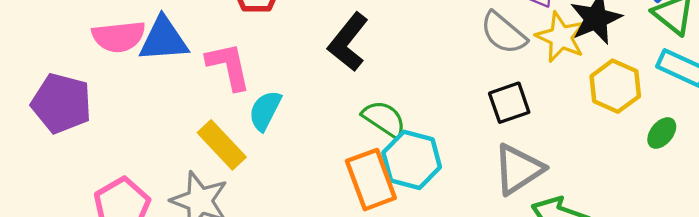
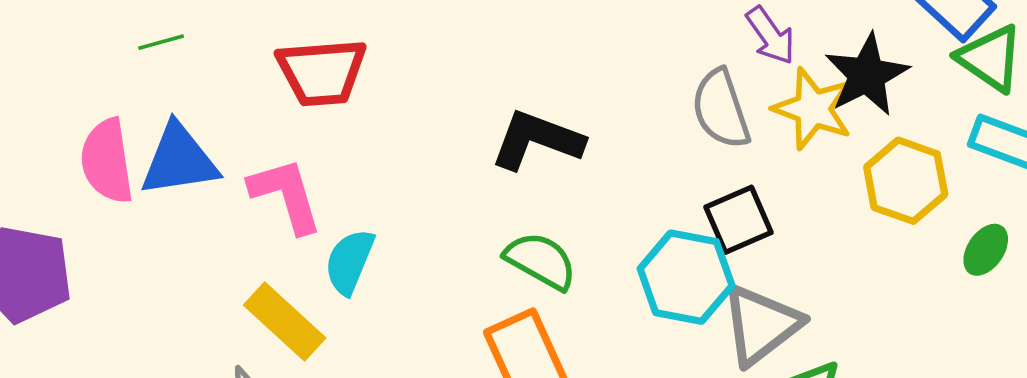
gray semicircle: (503, 33) -> (721, 109), turned 36
pink semicircle: (119, 37) -> (107, 161), turned 92
black L-shape: (348, 42) -> (537, 140), moved, turned 76
cyan hexagon: (412, 160) -> (686, 277), moved

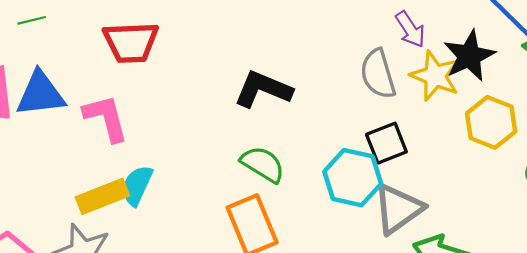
cyan semicircle: (350, 262) -> (137, 185), moved
yellow rectangle: (285, 322) -> (102, 196), turned -66

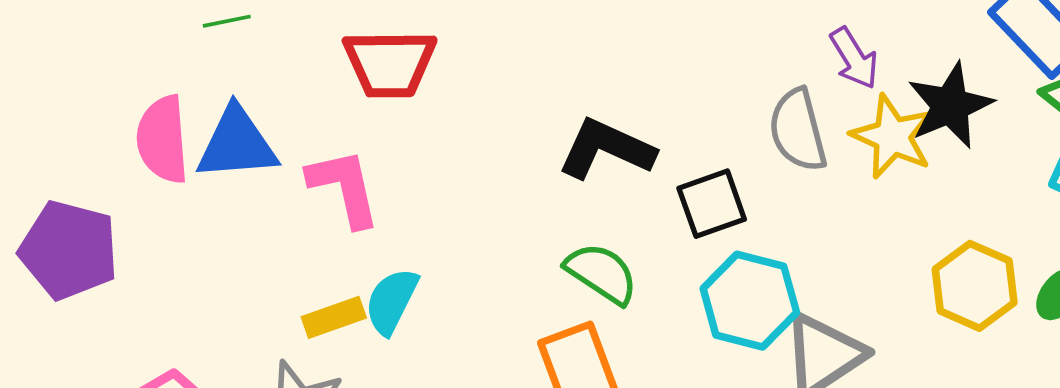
yellow hexagon: (491, 122) -> (975, 286), moved
black square: (386, 143) -> (712, 204), moved
yellow rectangle: (102, 196) -> (334, 317), size x0.7

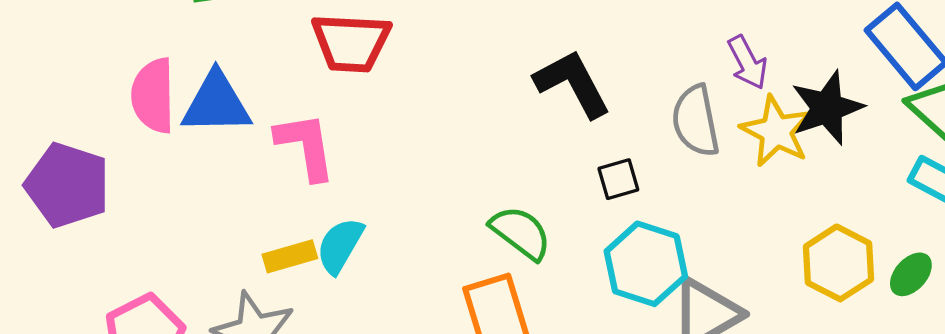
black L-shape: (606, 149) -> (573, 84), moved, turned 34
black square: (712, 204) -> (618, 179), size x0.7

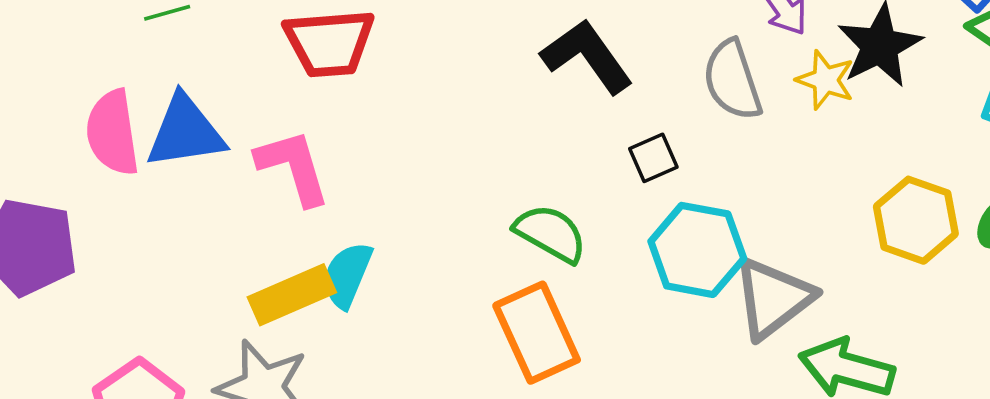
yellow star: (776, 131) -> (825, 80), size x0.7
yellow rectangle: (290, 256) -> (292, 295), size x1.4

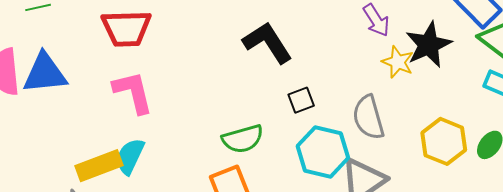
gray semicircle: (732, 80) -> (368, 117), moved
pink L-shape: (293, 167) -> (133, 92), moved
green semicircle: (550, 233) -> (243, 139), turned 132

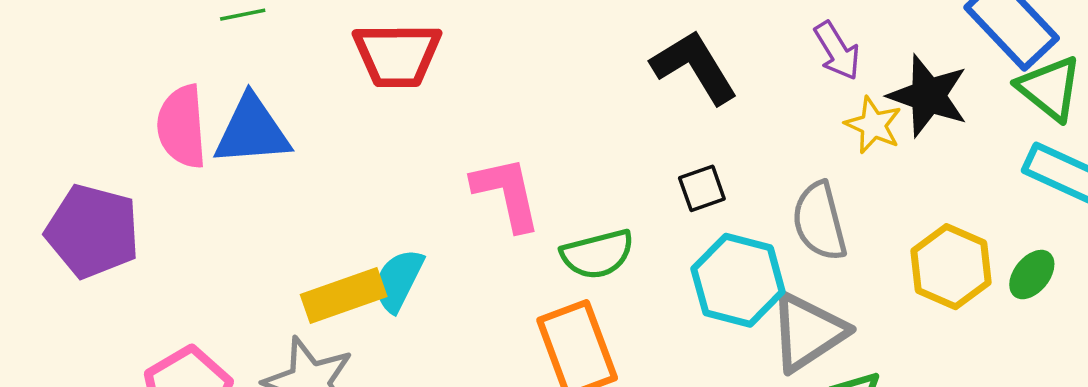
black L-shape: (268, 43) -> (694, 67), moved
black star: (429, 45) -> (928, 96), turned -30
pink L-shape: (133, 92) -> (507, 193), moved

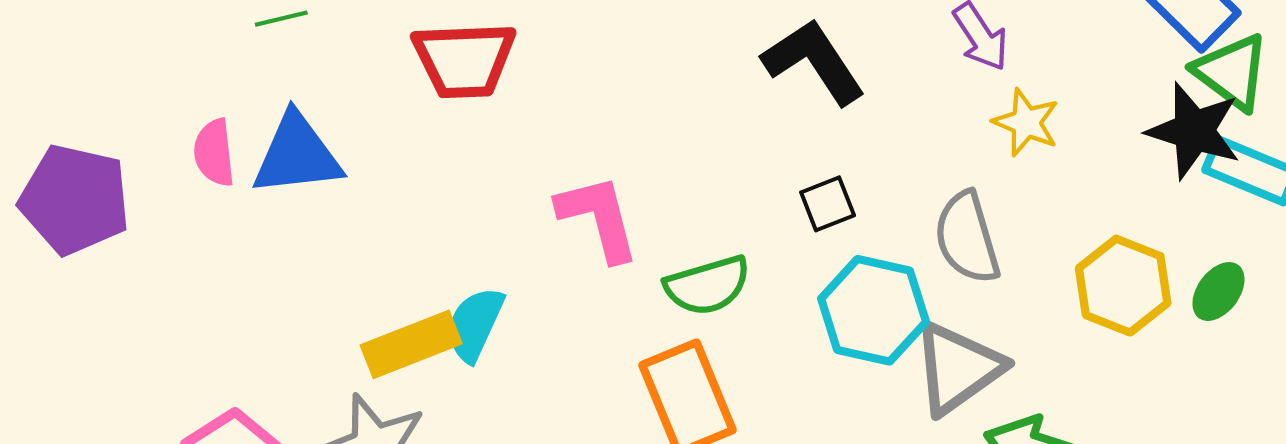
black star: (928, 96) -> (1194, 131), moved
pink semicircle: (182, 127) -> (214, 153), size x0.7
purple pentagon: (93, 231) -> (75, 200), moved

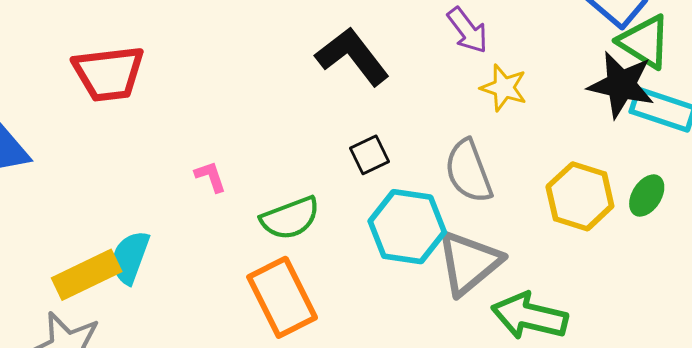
pink L-shape: (598, 218) -> (210, 177), size x0.5

